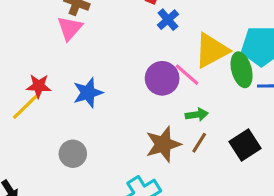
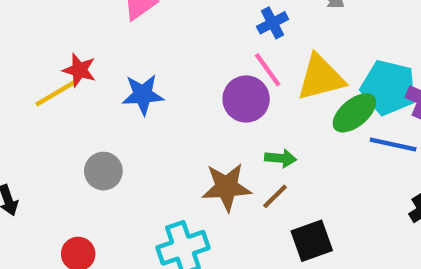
green ellipse: (242, 70) -> (354, 113), turned 52
pink line: (187, 75) -> (268, 70), moved
black square: (245, 145) -> (312, 241), moved

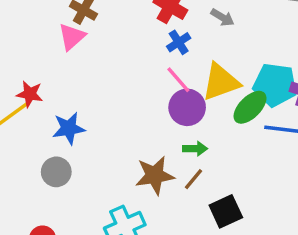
blue star: (143, 95) -> (69, 128), moved
purple circle: (246, 99) -> (187, 107), moved

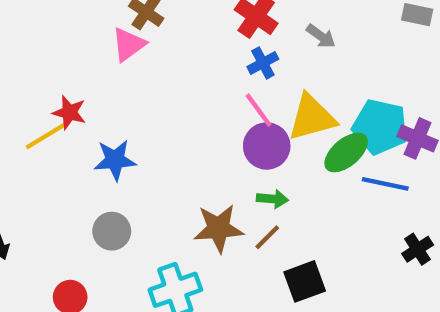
gray circle: (56, 172) -> (112, 231), moved

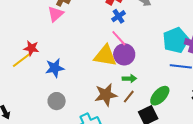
yellow triangle: (312, 117) -> (105, 56), moved, turned 30
cyan pentagon: (380, 127) -> (176, 40), turned -30
green ellipse: (346, 153) -> (160, 96), moved

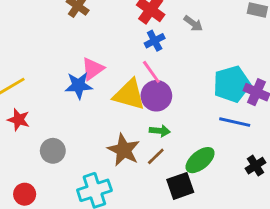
pink triangle: (56, 14) -> (93, 69), moved
red star: (31, 48) -> (19, 120), moved
blue star: (55, 68) -> (79, 85), moved
brown star: (106, 95) -> (124, 150), turned 30

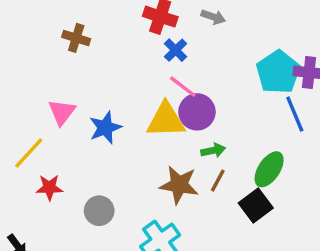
pink triangle: (93, 69) -> (62, 112), moved
blue line: (235, 122) -> (295, 114), turned 72

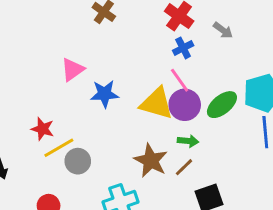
yellow line: (29, 153) -> (59, 148), moved
green ellipse: (269, 169) -> (222, 105), moved

